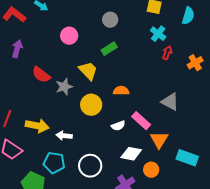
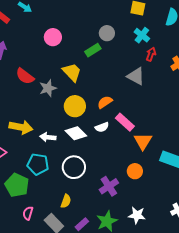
gray circle: (110, 20) -> (107, 33), moved
orange semicircle: (121, 91) -> (105, 102), moved, turned -35
gray triangle: (170, 102) -> (136, 76), moved
white diamond: (131, 154) -> (76, 133), moved, turned 35

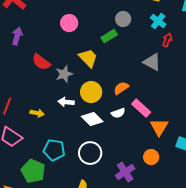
yellow arrow: (21, 127) -> (37, 113), size x0.6
white arrow: (48, 137) -> (66, 102), moved

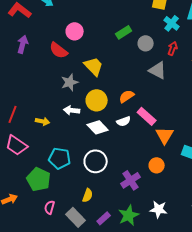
gray circle: (123, 19) -> (146, 43), moved
cyan cross: (158, 21) -> (172, 23), moved
green rectangle: (109, 36) -> (124, 32), moved
red semicircle: (41, 62) -> (59, 50), moved

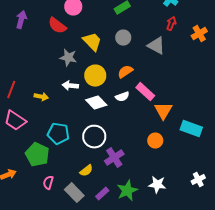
gray circle: (146, 43) -> (123, 38), moved
gray star: (70, 82) -> (68, 58), turned 30
purple cross: (131, 180) -> (114, 158), moved
yellow semicircle: (88, 195) -> (86, 171), turned 32

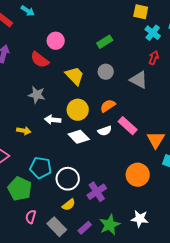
gray star: (68, 58) -> (37, 95), moved
orange triangle: (163, 111) -> (156, 140), moved
white circle: (94, 137) -> (68, 179), moved
orange circle: (155, 141) -> (138, 175), size x1.5

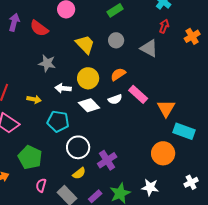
red semicircle: (40, 60) -> (39, 28), moved
cyan pentagon: (41, 168) -> (58, 121), moved
orange circle: (138, 175) -> (163, 153), moved

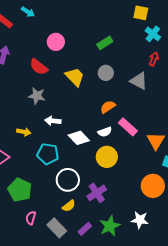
red semicircle: (39, 28) -> (39, 67), moved
yellow circle: (88, 78) -> (107, 157), moved

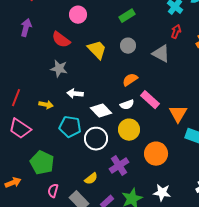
white circle: (68, 180) -> (96, 139), moved
orange circle: (153, 186) -> (156, 154), moved

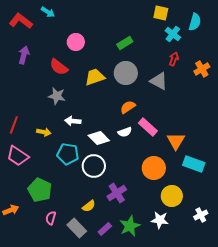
gray circle: (128, 46) -> (126, 73), size x1.5
yellow trapezoid: (97, 50) -> (95, 77), turned -65
yellow circle: (129, 130) -> (172, 196), moved
orange circle: (156, 154) -> (154, 168), moved

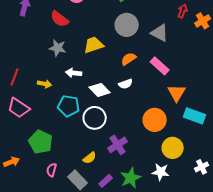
red arrow: (174, 59) -> (183, 11), moved
yellow trapezoid: (95, 77) -> (94, 45), moved
pink rectangle: (148, 127) -> (160, 66), moved

